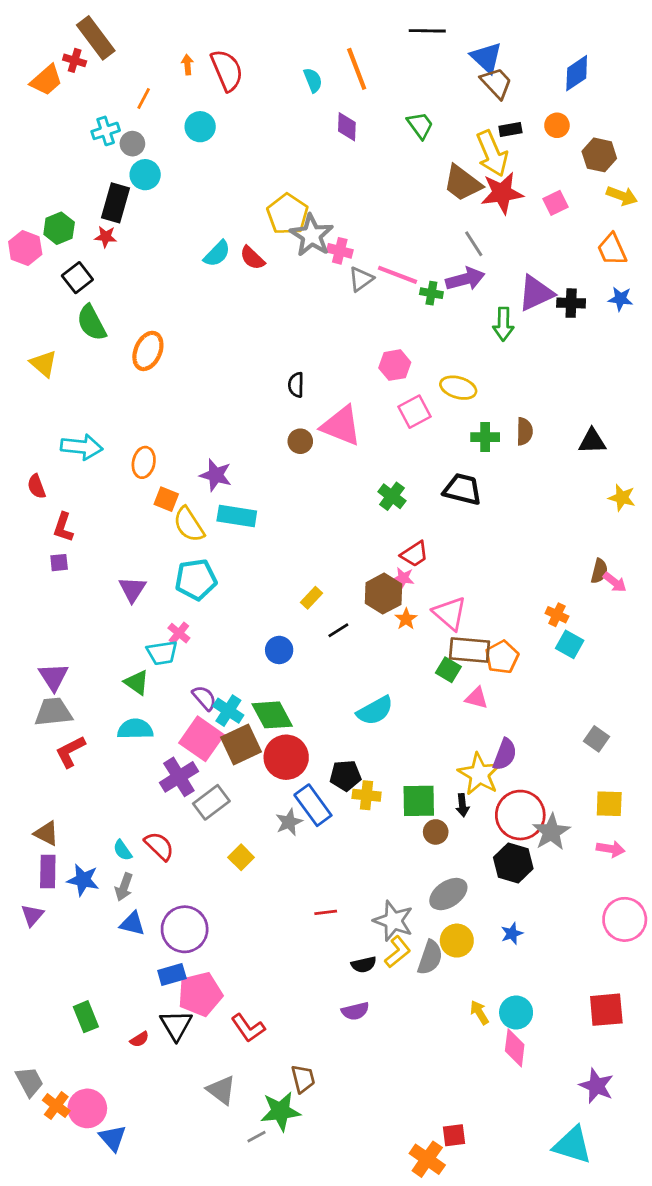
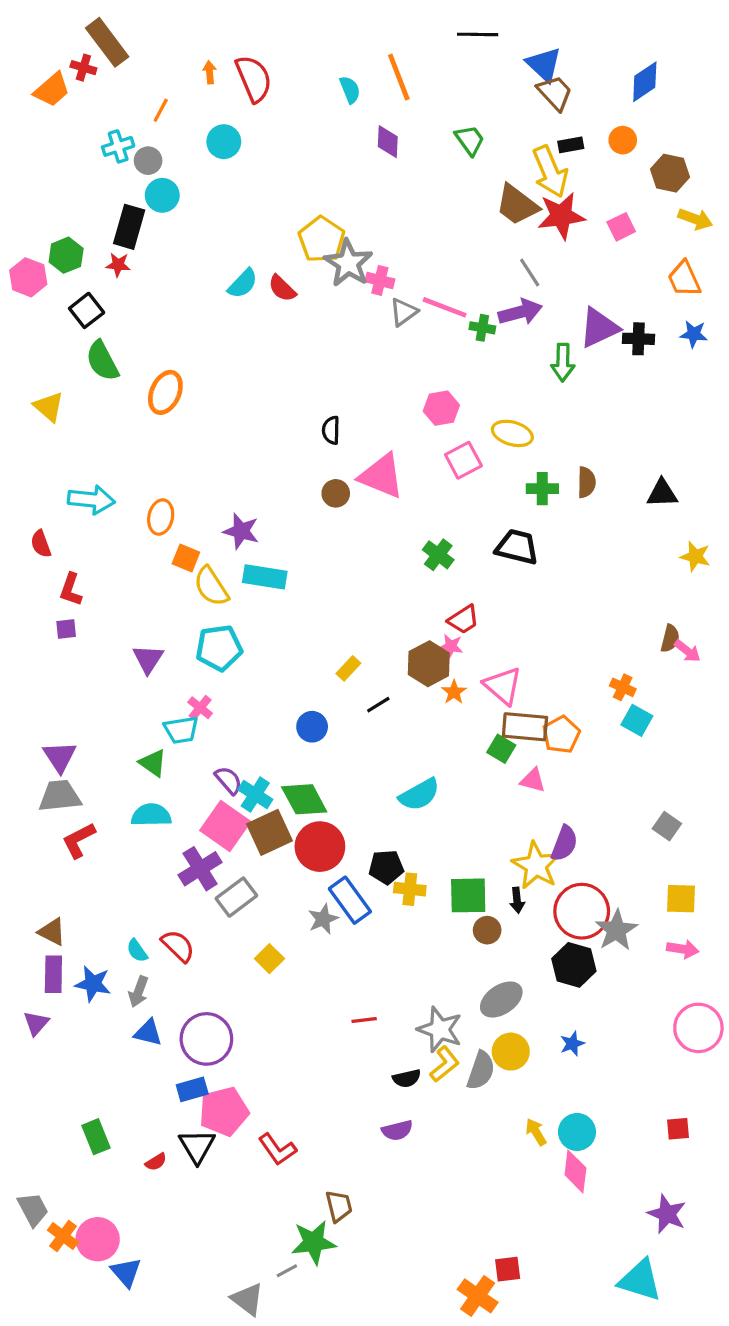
red square: (606, 1010) -> (678, 1129), size x0.6
gray triangle: (221, 1090) -> (247, 1299), moved

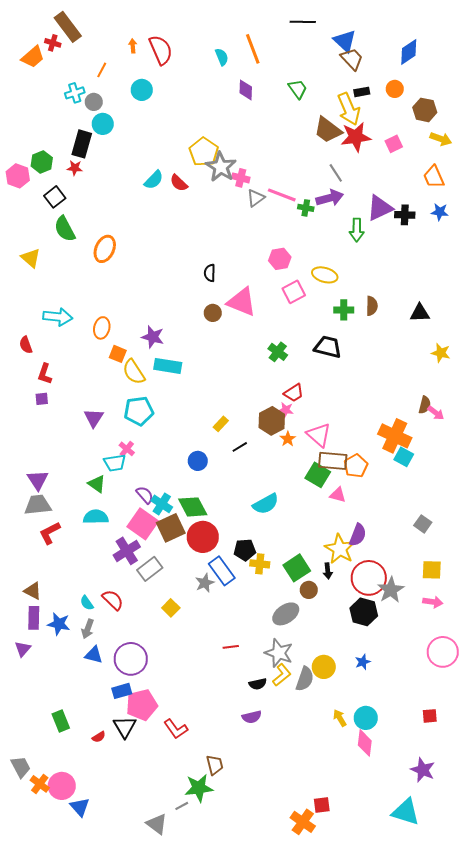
orange cross: (623, 687) -> (395, 436), size x2.0
green square: (501, 749) -> (318, 475), size x1.4
green square: (468, 895) -> (297, 568), turned -32
gray ellipse: (501, 1000) -> (286, 614), moved

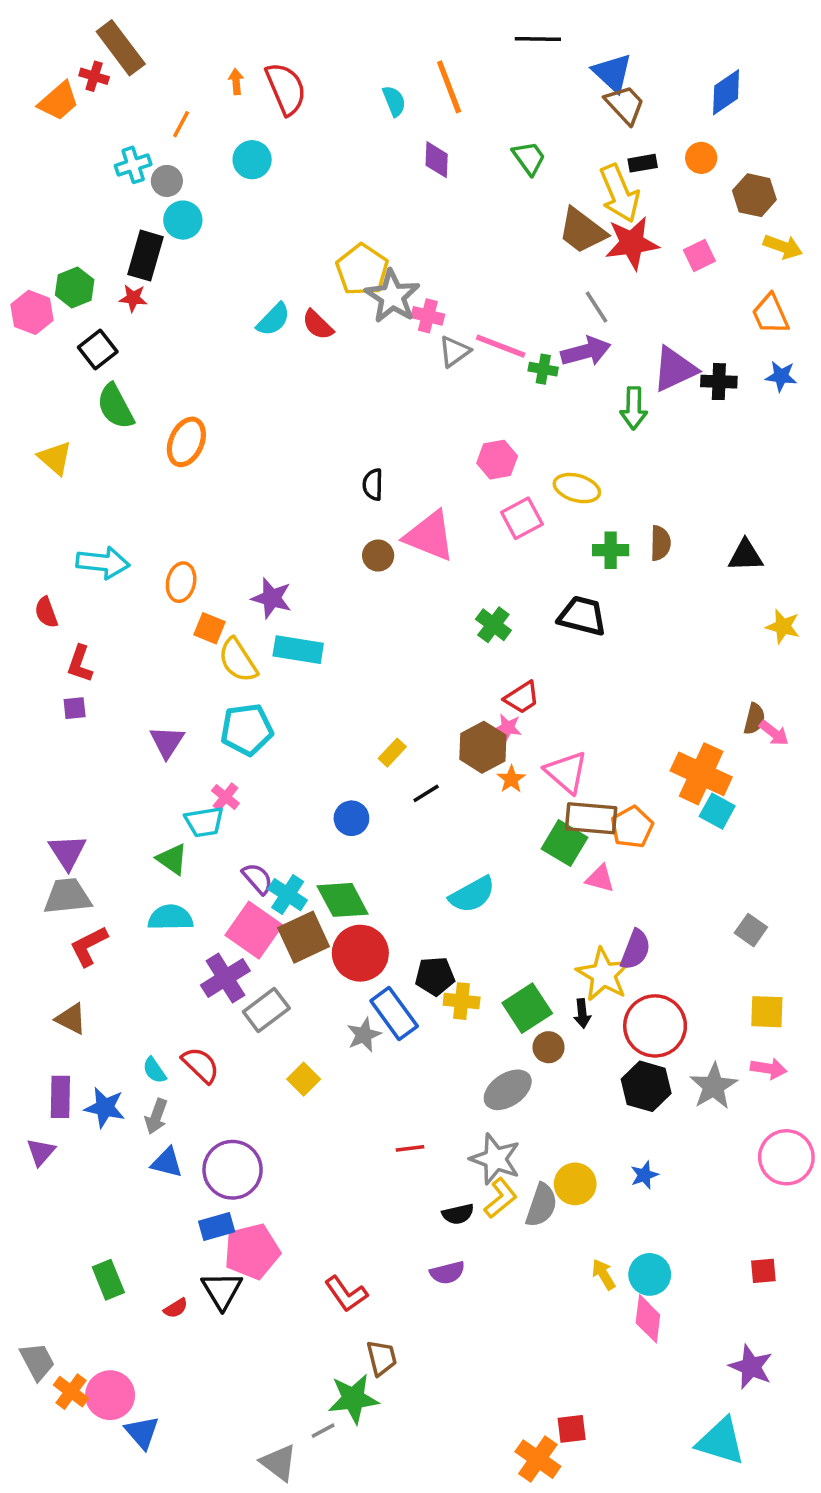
gray star: (391, 590) -> (714, 1086), moved
brown triangle: (33, 591) -> (71, 1019), moved
red L-shape: (176, 729) -> (346, 1294), moved

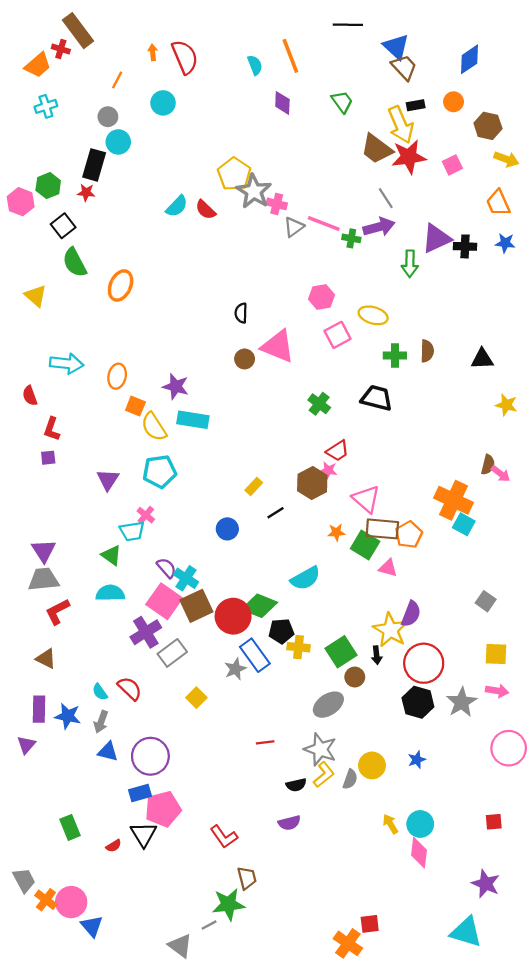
cyan cross: (133, 165) -> (46, 106), moved
orange star: (511, 779) -> (336, 532), moved, turned 30
green diamond: (343, 900) -> (259, 606), moved, turned -40
gray semicircle: (541, 1205) -> (350, 779), size x0.7

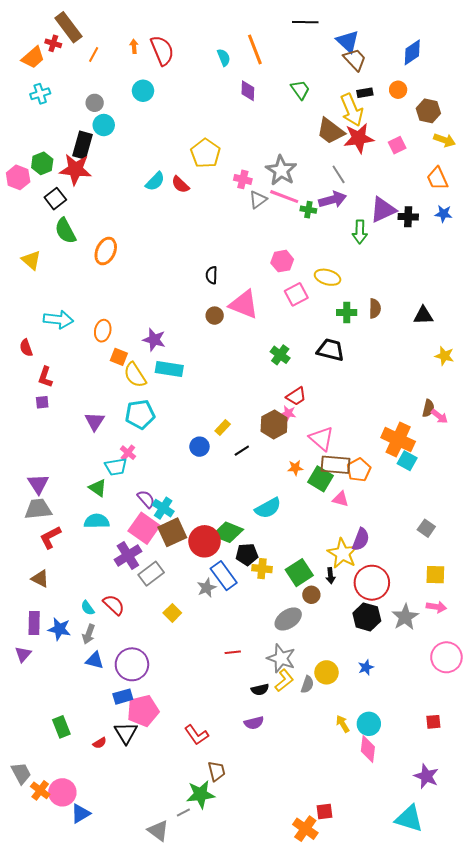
orange line: (117, 80) -> (94, 54), moved
gray star: (254, 191) -> (281, 170), moved
red star: (86, 192) -> (75, 169), size x2.0
blue circle: (227, 529) -> (199, 447), moved
blue triangle: (92, 926) -> (81, 814), turned 40

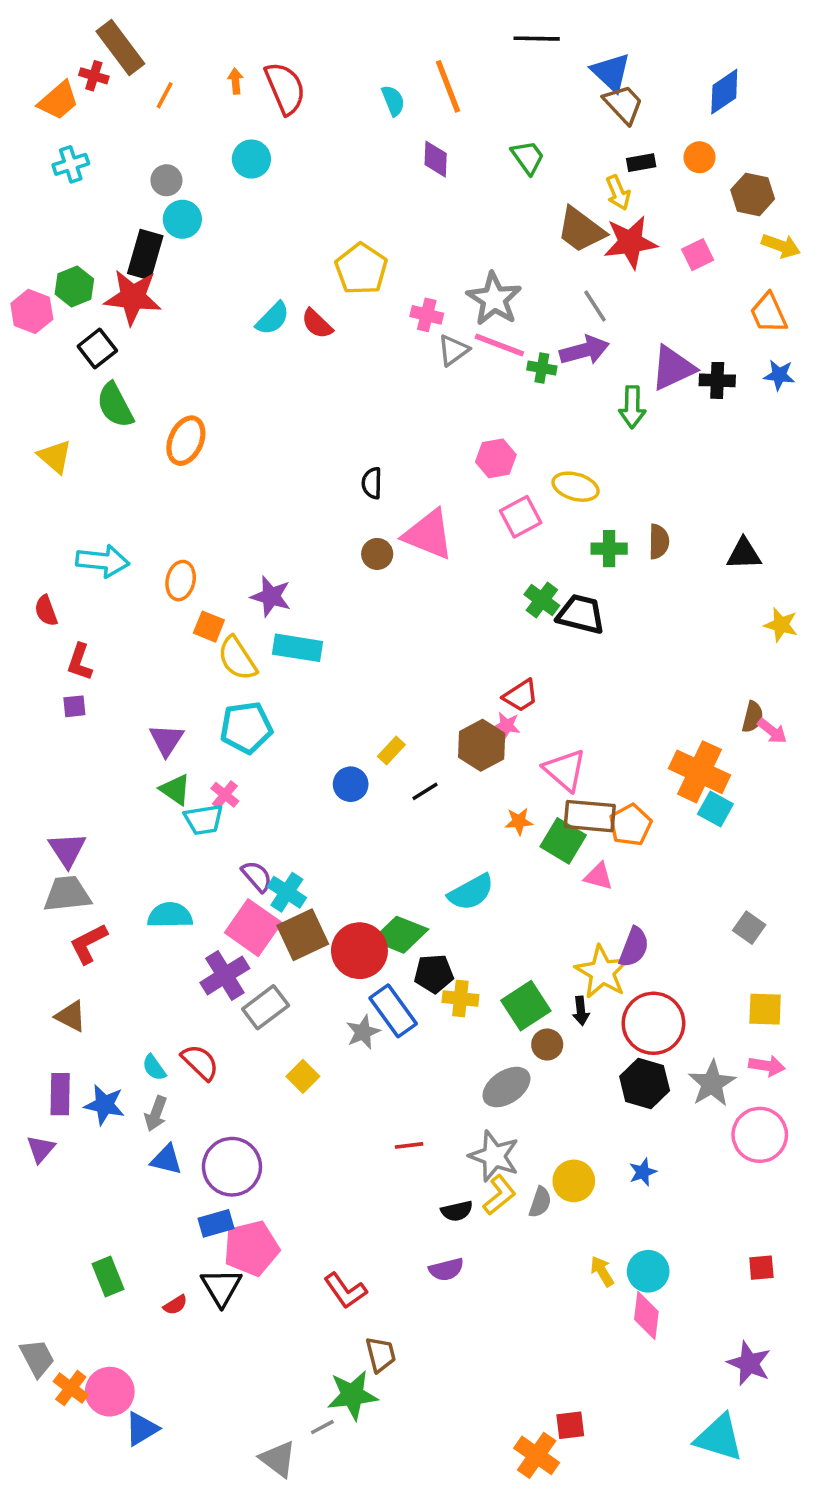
yellow arrow: (352, 110) -> (618, 193), size x0.6
green cross: (280, 355) -> (542, 600), moved
green triangle: (98, 488) -> (175, 790), moved
pink circle: (446, 657) -> (760, 1135), moved

